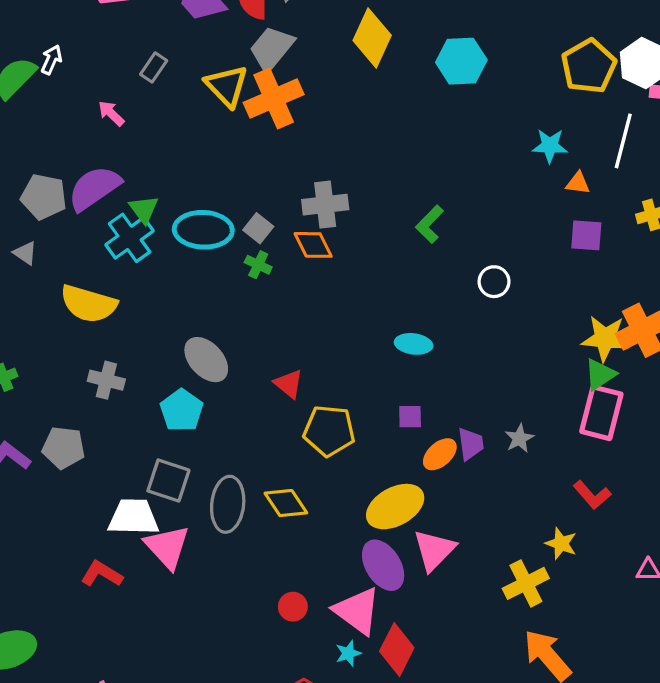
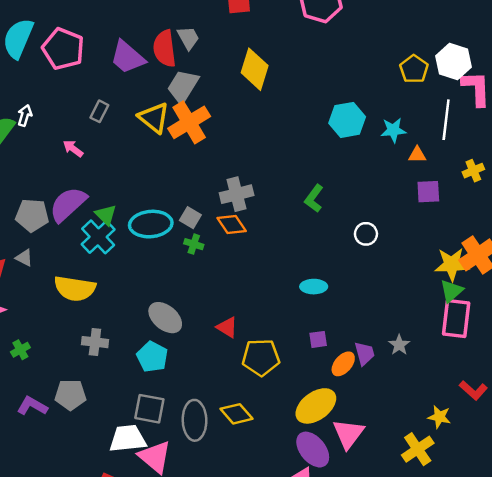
cyan hexagon: (461, 61) -> (347, 120), moved
yellow pentagon: (589, 66) -> (414, 69), size x0.7
red L-shape: (592, 495) -> (473, 390), moved

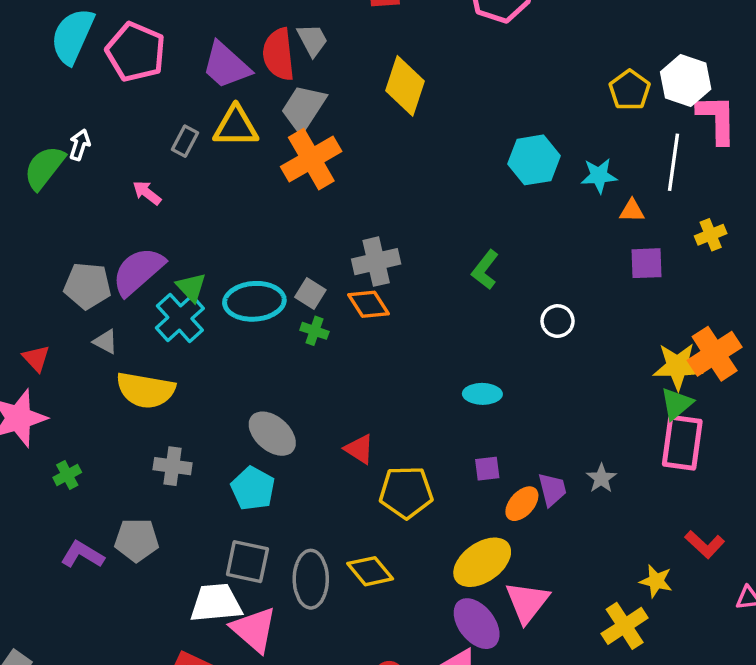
yellow triangle: (154, 118) -> (236, 127), moved, turned -40
gray triangle: (24, 258) -> (106, 342), moved

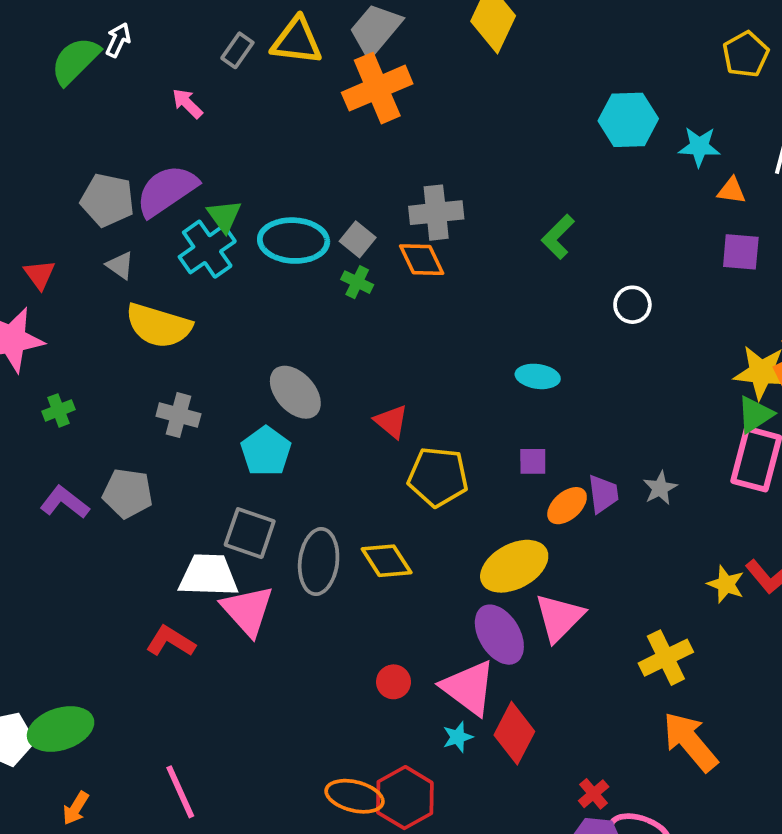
yellow star: (656, 581) -> (726, 584), moved

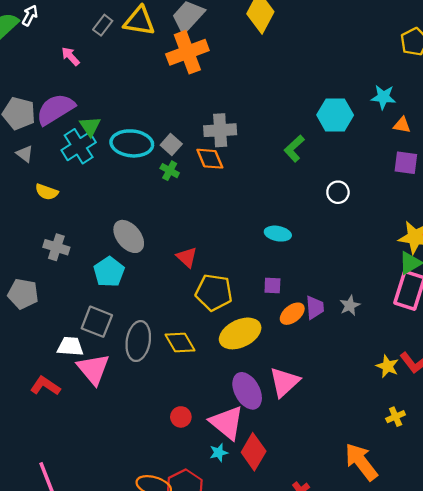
cyan hexagon: (628, 120) -> (335, 115), moved
yellow semicircle: (159, 326) -> (47, 192), size x0.6
yellow ellipse: (514, 566) -> (240, 333), moved
white trapezoid: (208, 575) -> (70, 346), size x0.7
yellow cross: (666, 658) -> (396, 417), moved, size x0.6

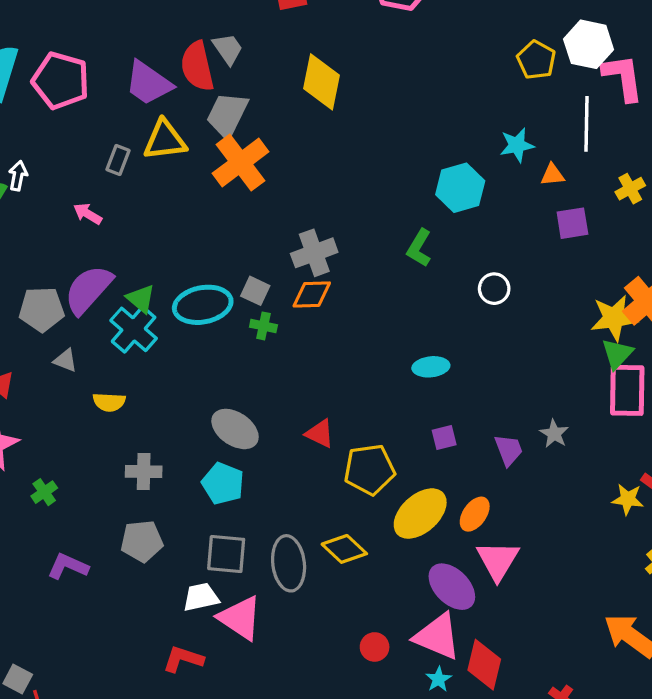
orange diamond: (210, 159) -> (312, 294), turned -52
gray pentagon: (23, 294) -> (142, 541), moved
orange ellipse: (292, 314) -> (475, 514), moved

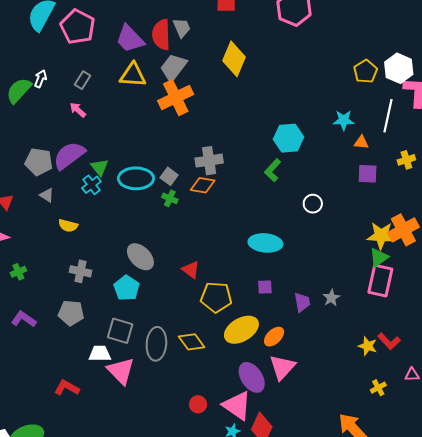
gray rectangle: (118, 160) -> (82, 80), moved
cyan hexagon: (460, 188) -> (288, 138), moved
cyan cross: (134, 329) -> (91, 185), size x0.7
cyan ellipse: (431, 367) -> (265, 243), size x1.5
red L-shape: (183, 659) -> (67, 388), moved

